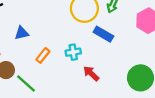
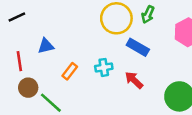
red arrow: (91, 73) -> (134, 80), moved

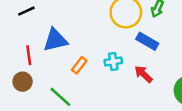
blue triangle: (46, 46) -> (55, 40), size x1.5
brown circle: (28, 88) -> (23, 82), moved

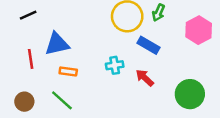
orange rectangle: (79, 65) -> (68, 72), moved, turned 60
brown circle: (23, 82) -> (24, 102), moved

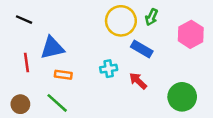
black line: (28, 15) -> (24, 20), turned 49

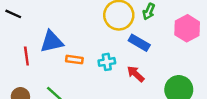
black line: (24, 20) -> (13, 14), moved
orange rectangle: (63, 75) -> (74, 60), moved

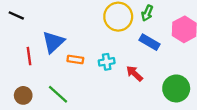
blue triangle: (52, 42) -> (53, 42), turned -30
blue rectangle: (139, 43) -> (150, 42), moved

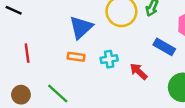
blue triangle: (53, 42) -> (81, 27), moved
blue rectangle: (150, 42) -> (164, 47), moved

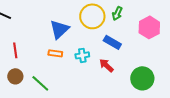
blue rectangle: (164, 47) -> (112, 42), moved
brown circle: (21, 95) -> (15, 76), moved

